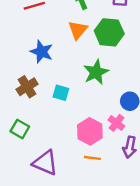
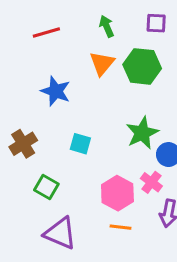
green star: (96, 72) -> (142, 133), moved
brown cross: (27, 87) -> (23, 144), moved
green square: (20, 129) -> (46, 187), moved

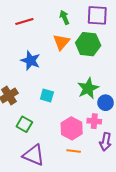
purple square: (156, 23) -> (97, 15), size x1.5
pink cross: (151, 182) -> (94, 121), turned -32

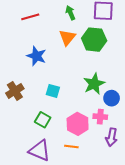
green square: (24, 124) -> (43, 120), moved
orange line: (74, 151) -> (71, 146), moved

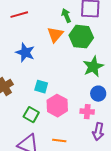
green arrow: (70, 13) -> (66, 16), moved
green star: (94, 84) -> (93, 67), moved
pink hexagon: (78, 124) -> (57, 106), moved

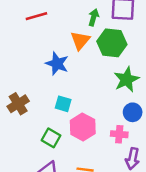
green arrow: (66, 16) -> (94, 17), turned 40
blue star: (25, 53) -> (57, 64), moved

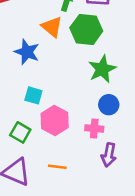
orange triangle: (80, 40) -> (52, 27), turned -30

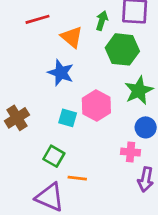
orange triangle: (52, 27) -> (72, 37), moved
pink hexagon: (55, 121) -> (96, 106), moved
orange line: (57, 167) -> (77, 178), moved

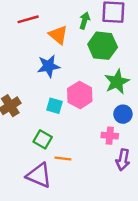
blue star: (61, 73) -> (49, 66), turned -30

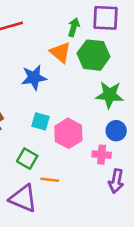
orange triangle: (58, 35) -> (60, 52), moved
green star: (117, 82) -> (109, 95), turned 30
pink hexagon: (80, 95) -> (68, 133), moved

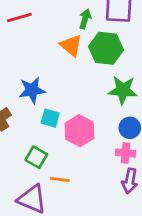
blue star: (34, 78) -> (32, 90), moved
pink cross: (102, 155) -> (126, 153), moved

